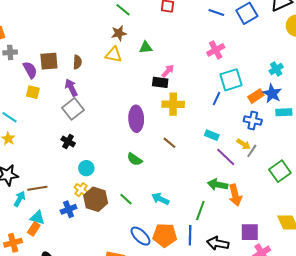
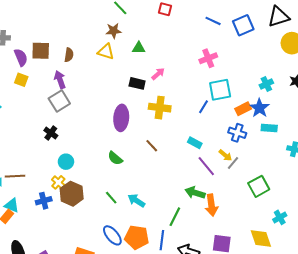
black rectangle: (160, 82) -> (137, 83), moved
green line: (126, 199) -> (111, 198), moved

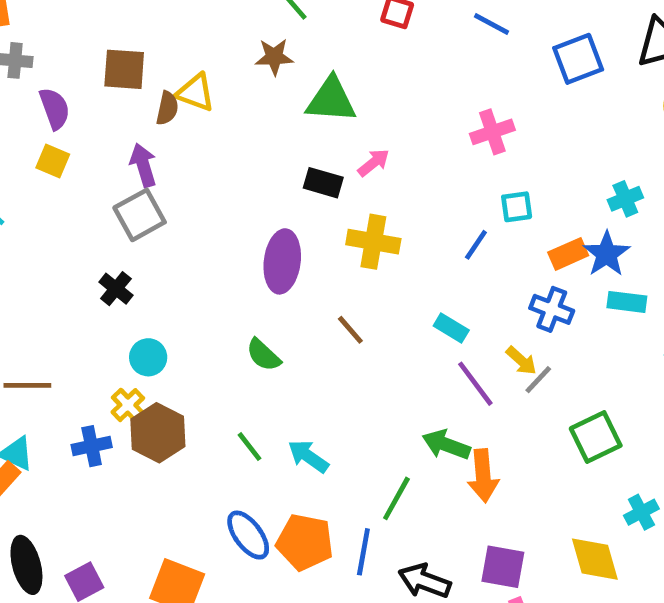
blue line: (213, 21) -> (491, 24), moved
green triangle: (139, 48) -> (331, 100), size x1.6
brown square: (41, 51) -> (124, 69), moved
yellow triangle: (106, 52) -> (195, 93), moved
cyan square: (220, 90) -> (517, 207), size x0.6

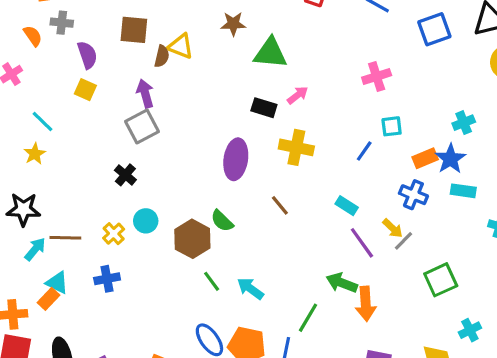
yellow cross: (128, 405) -> (114, 234), moved
brown hexagon: (158, 433) -> (192, 239), moved

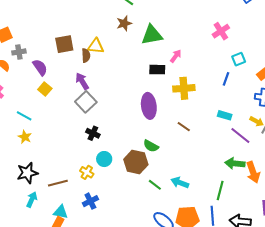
yellow square: (85, 90) -> (45, 89), turned 32
black cross: (125, 175) -> (93, 133), moved
cyan arrow: (35, 249) -> (32, 200), moved

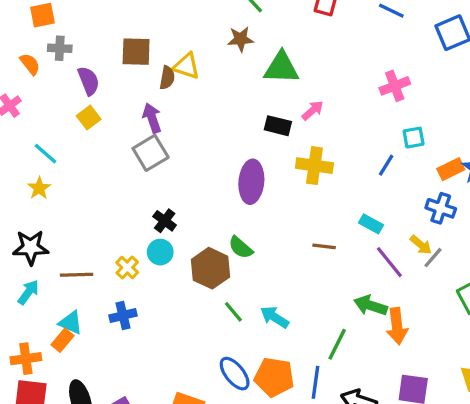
brown line: (184, 127) -> (324, 246), moved, turned -40
black cross: (93, 133) -> (165, 221), moved

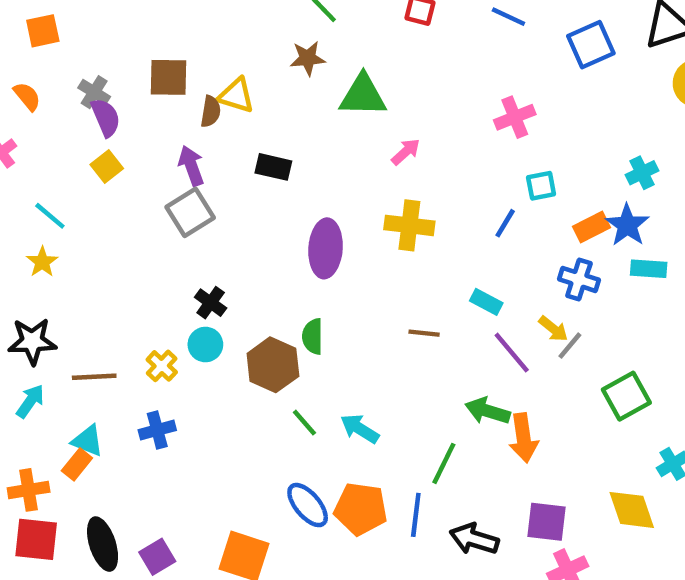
gray cross: (60, 48) -> (94, 92), moved, turned 30
black rectangle: (278, 126) -> (273, 167), moved
green semicircle: (241, 247) -> (313, 336), turned 50

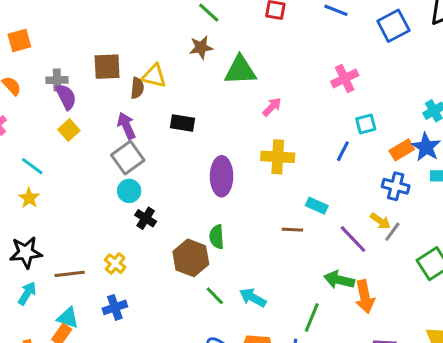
gray cross: (94, 92) -> (57, 80), turned -30
cyan rectangle: (486, 302) -> (317, 206), moved
cyan circle: (205, 345) -> (129, 191), moved

